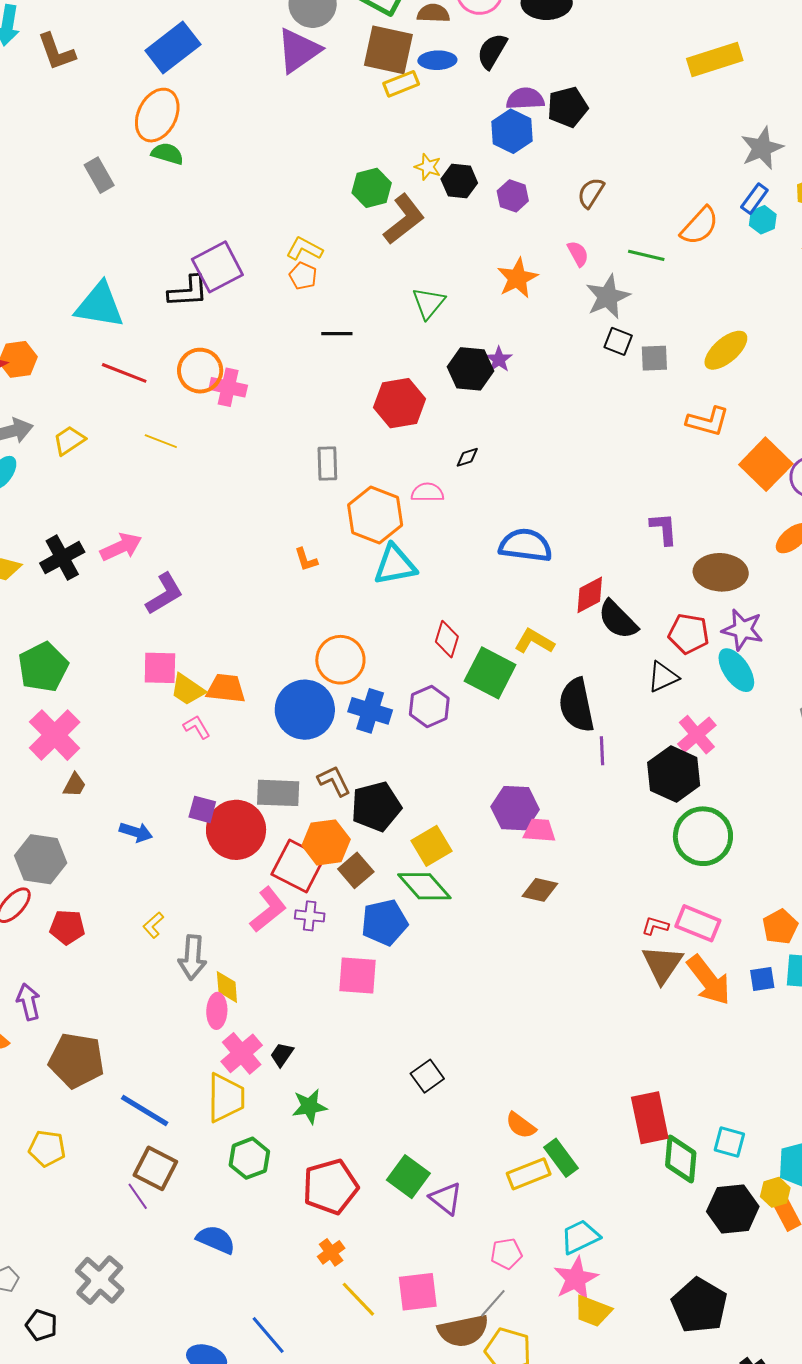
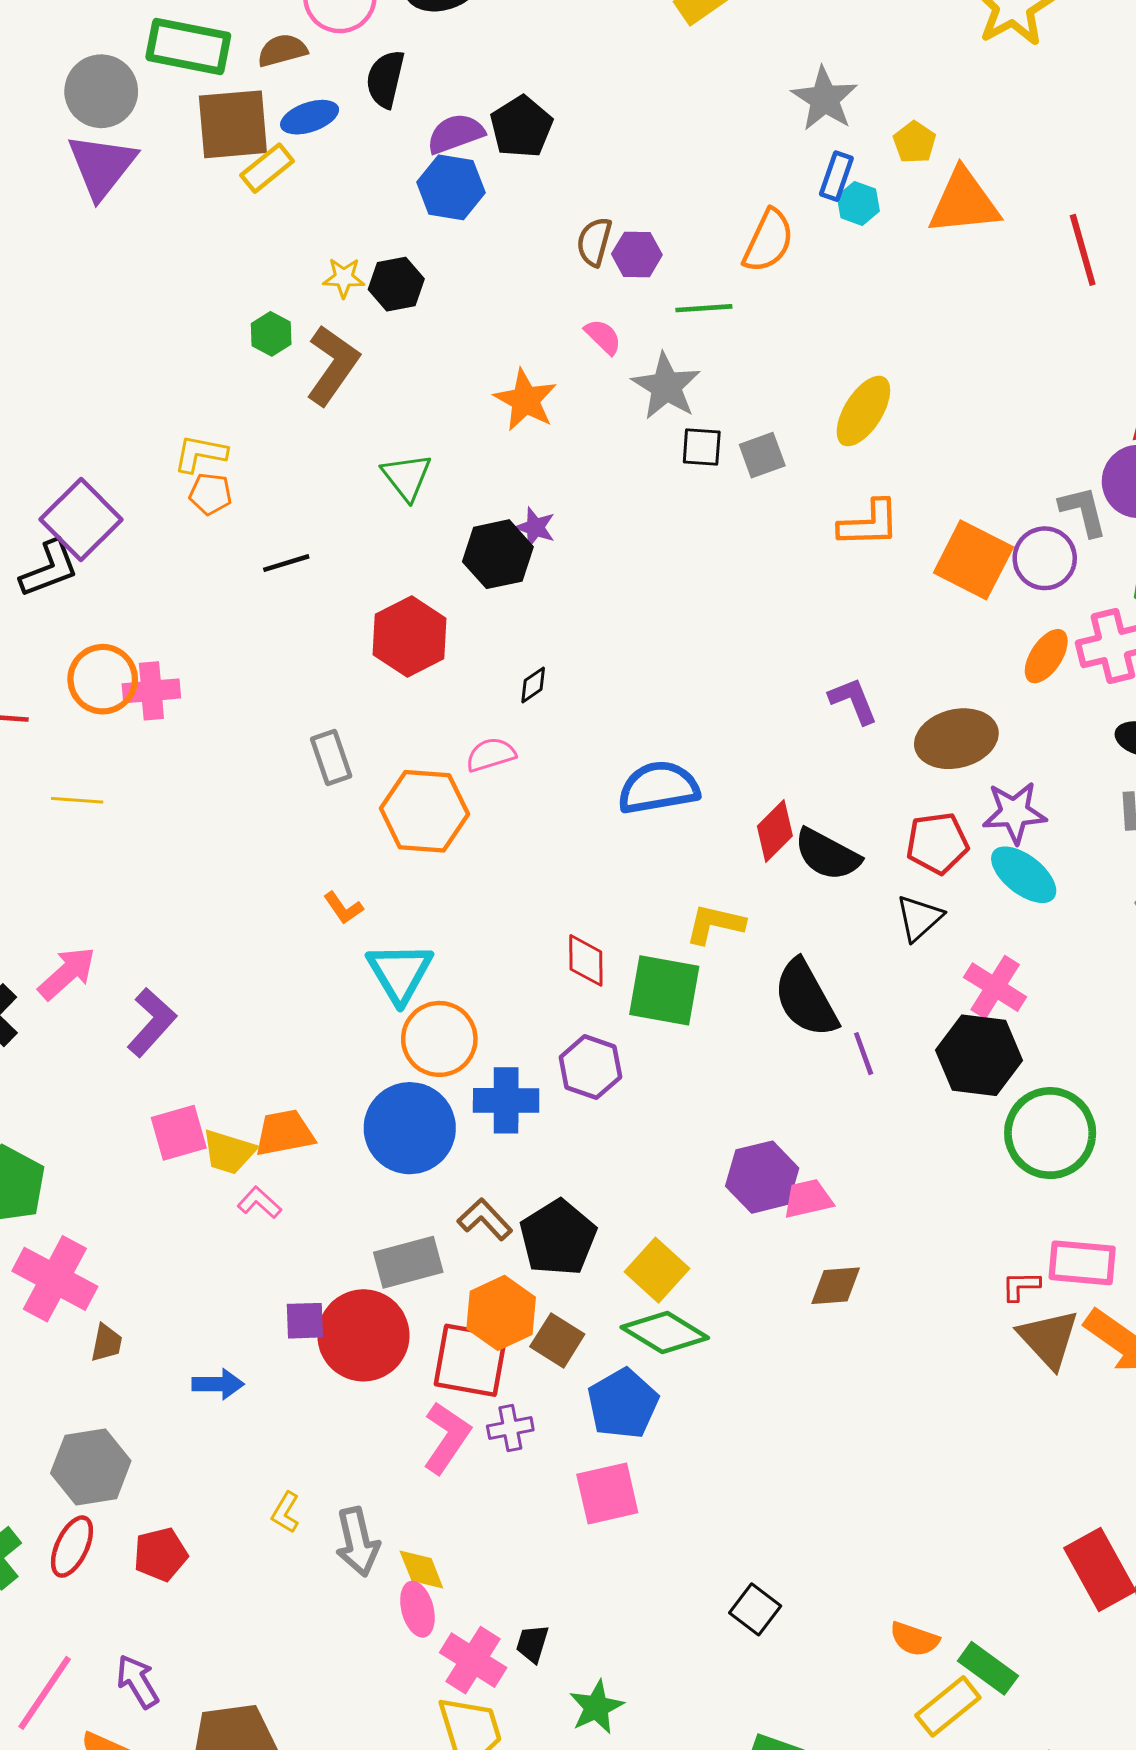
green hexagon: (372, 188) -> (271, 334), size x0.7
purple hexagon: (513, 196) -> (637, 254), moved
cyan triangle: (395, 565) -> (400, 973), moved, turned -33

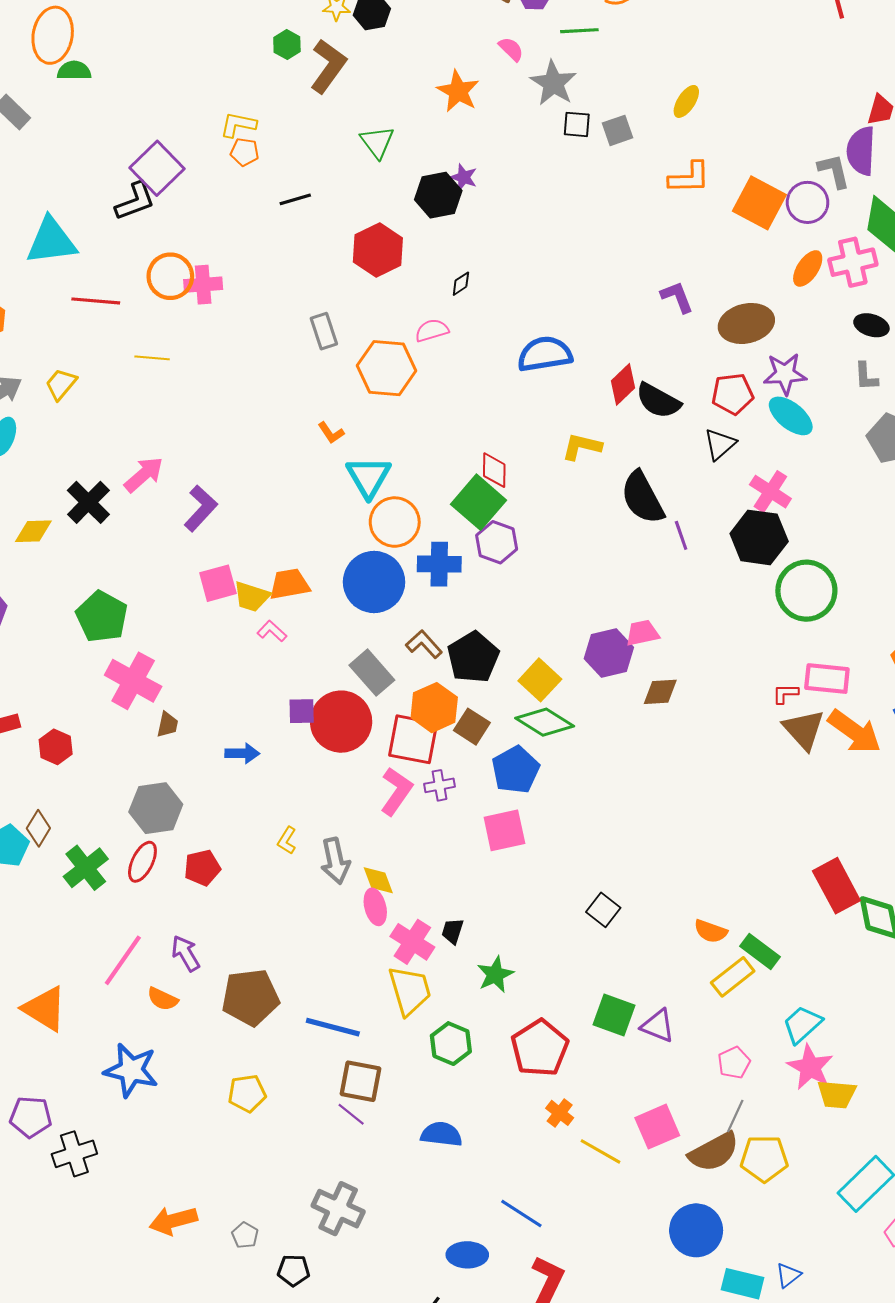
yellow ellipse: (863, 411) -> (686, 101), size x0.7
green square: (664, 990) -> (479, 502), moved, turned 30
purple hexagon: (762, 1177) -> (609, 653), moved
gray rectangle: (408, 1262) -> (372, 673), turned 63

